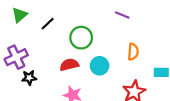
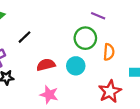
black line: (48, 24) -> (25, 37), moved
green circle: (81, 38) -> (85, 38), moved

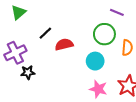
red semicircle: (46, 65) -> (64, 44), moved
pink star: (49, 95) -> (98, 89), moved

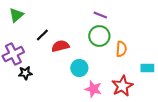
purple line: (117, 12) -> (100, 15), moved
cyan circle: (95, 61) -> (79, 68), moved

